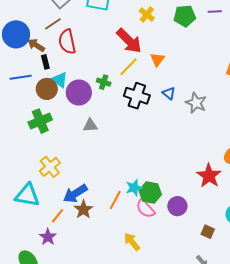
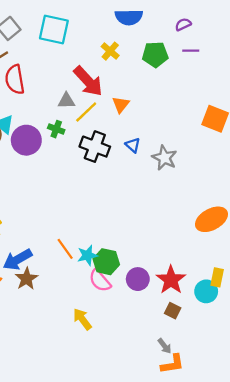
gray triangle: (90, 125) -> (66, 101), moved
red star: (209, 176) -> (171, 280), moved
orange line: (115, 200) -> (65, 249), moved, turned -66

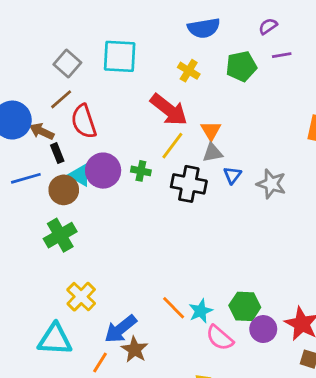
gray triangle: (66, 101) -> (213, 153), moved
purple circle: (26, 140) -> (103, 171), moved
blue triangle: (133, 145) -> (232, 175), turned 35
green hexagon: (106, 262) -> (245, 306), moved

